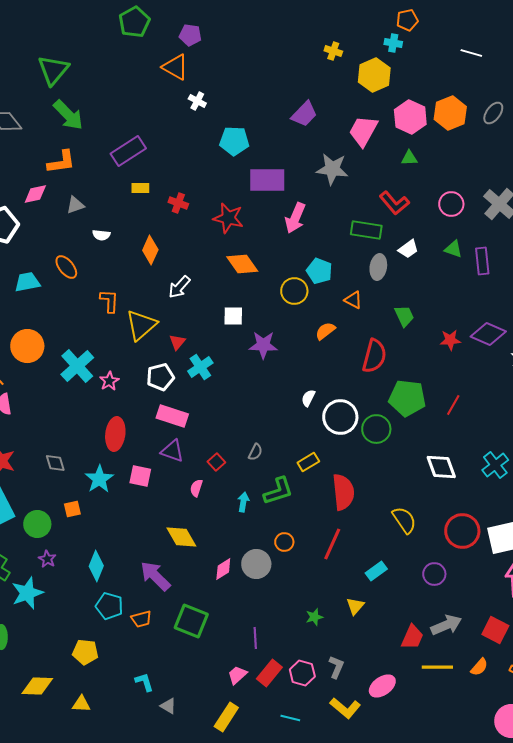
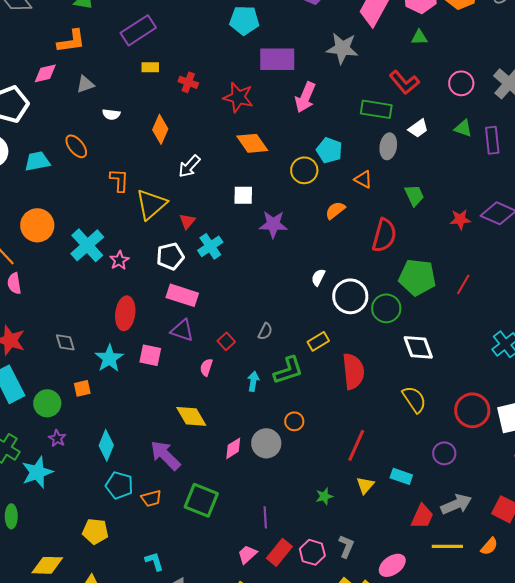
white diamond: (441, 467) -> (418, 347), moved
red line: (332, 544) -> (356, 445), moved
cyan rectangle: (376, 571) -> (401, 476), moved, turned 55

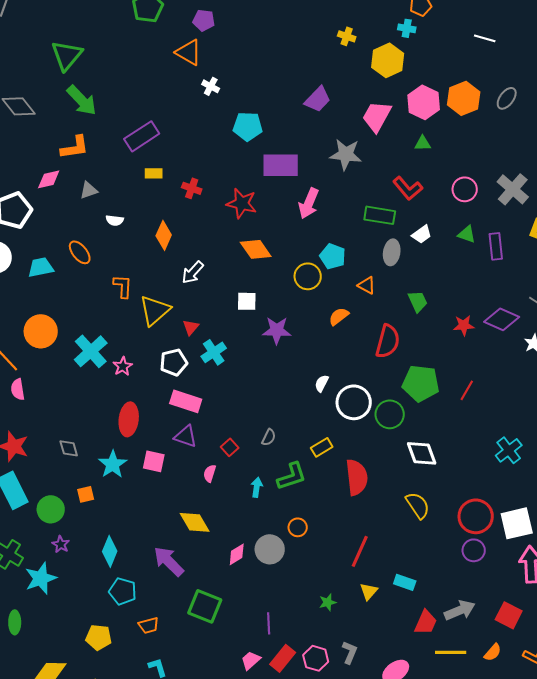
purple circle: (444, 453) -> (474, 550), moved
orange trapezoid: (151, 498) -> (149, 625), moved

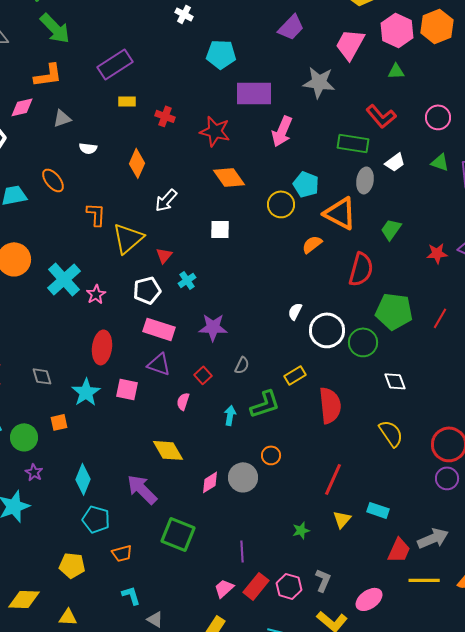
orange triangle: (367, 285) -> (340, 213), size x1.8
green trapezoid: (418, 301) -> (391, 229), turned -120
purple star: (277, 330) -> (213, 327), moved
cyan cross: (214, 352) -> (187, 280), size x0.7
white diamond: (422, 453) -> (395, 381), size x0.7

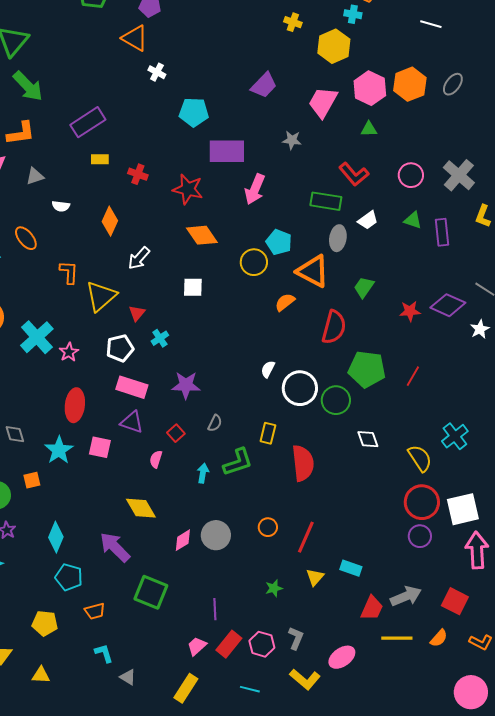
gray star: (319, 82) -> (292, 140), size x0.6
yellow rectangle: (295, 375) -> (268, 433), turned -45
yellow semicircle: (391, 433) -> (420, 458), moved
orange circle: (271, 455) -> (268, 527), moved

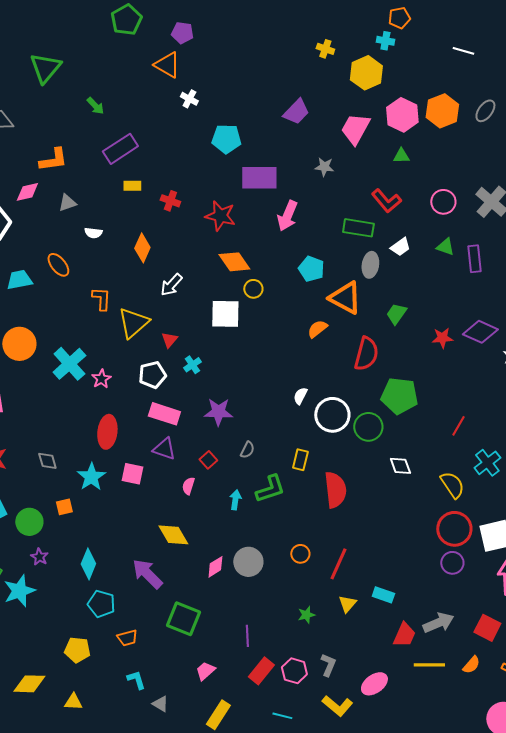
green arrow: (28, 86) -> (95, 106), moved, size x0.6
yellow circle: (254, 262) -> (253, 289), moved, size x0.7
white square: (193, 287) -> (225, 314), size x1.5
red line: (413, 376) -> (458, 426), moved
pink trapezoid: (197, 646) -> (205, 671), moved

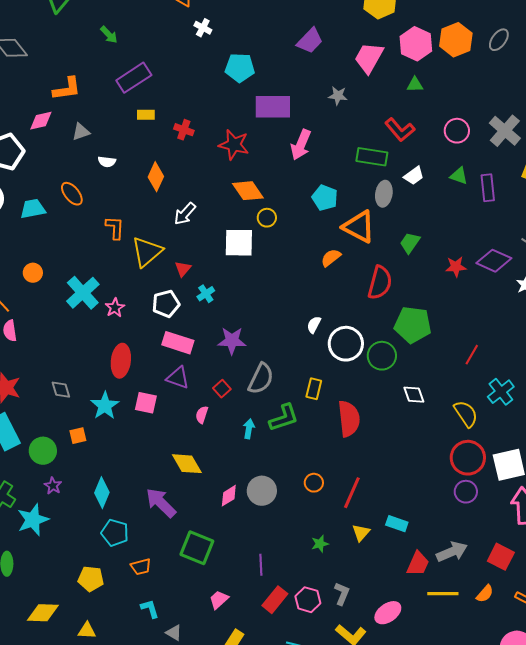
orange circle: (19, 344) -> (33, 273), size x0.6
gray semicircle: (247, 450) -> (261, 379), size x1.8

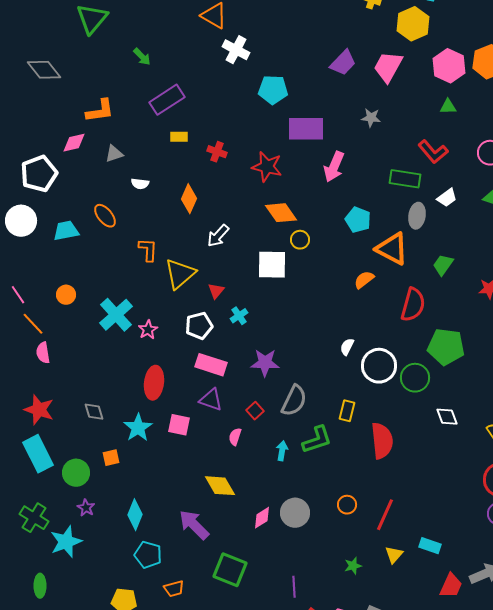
white cross: (203, 28) -> (236, 50), size x1.5
pink trapezoid: (369, 58) -> (388, 67), moved

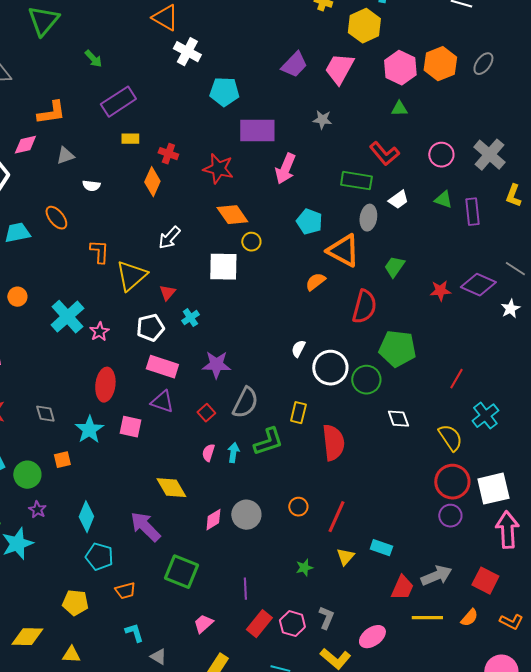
orange diamond: (189, 199) -> (152, 182), moved
pink semicircle: (235, 437) -> (208, 453), moved

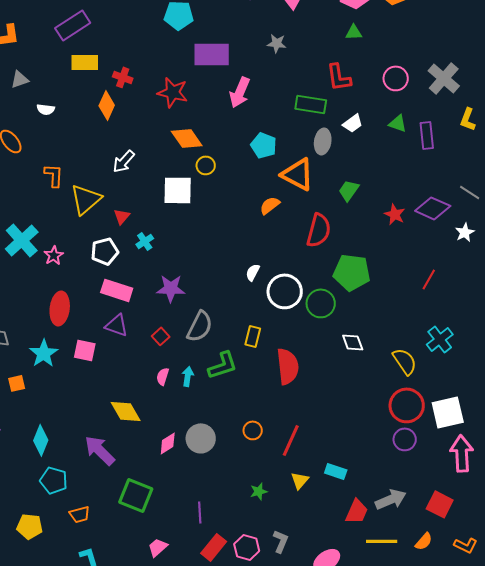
yellow rectangle: (130, 139) -> (85, 62), size x1.5
red L-shape: (384, 154) -> (339, 77), turned 32
red star: (440, 291) -> (395, 214), turned 30
red line: (456, 379) -> (429, 279), moved

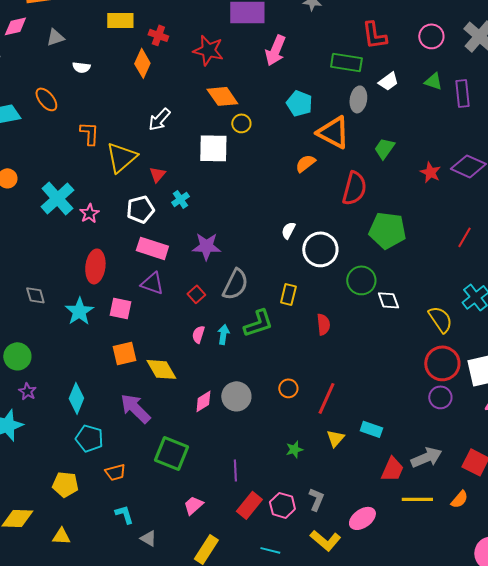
green circle: (321, 303) -> (361, 280), moved
red semicircle: (288, 366) -> (323, 324), size x0.6
orange square: (17, 383) -> (124, 353), moved, size x1.4

